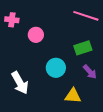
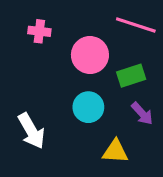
pink cross: (12, 20) -> (39, 31), moved
pink circle: (36, 35) -> (90, 55), moved, size x1.5

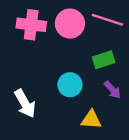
pink cross: (39, 31) -> (31, 25), size x1.6
pink circle: (90, 55) -> (70, 24), moved

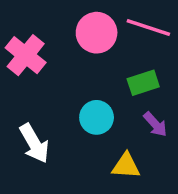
pink cross: (31, 25) -> (26, 55), moved, turned 32

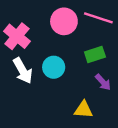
cyan circle: (97, 117) -> (54, 67), moved
white arrow: (34, 143) -> (23, 71), moved

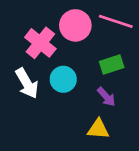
pink cross: (17, 36) -> (40, 43), moved
purple arrow: (103, 82) -> (106, 97), moved

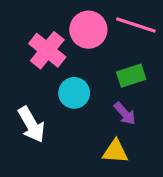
white arrow: (27, 83) -> (31, 125), moved

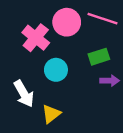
purple arrow: (125, 113) -> (110, 81), moved, turned -48
yellow triangle: (115, 151) -> (51, 114), moved, turned -42

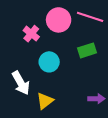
pink cross: (36, 38) -> (31, 34), size x0.7
purple arrow: (110, 81) -> (96, 99), moved

